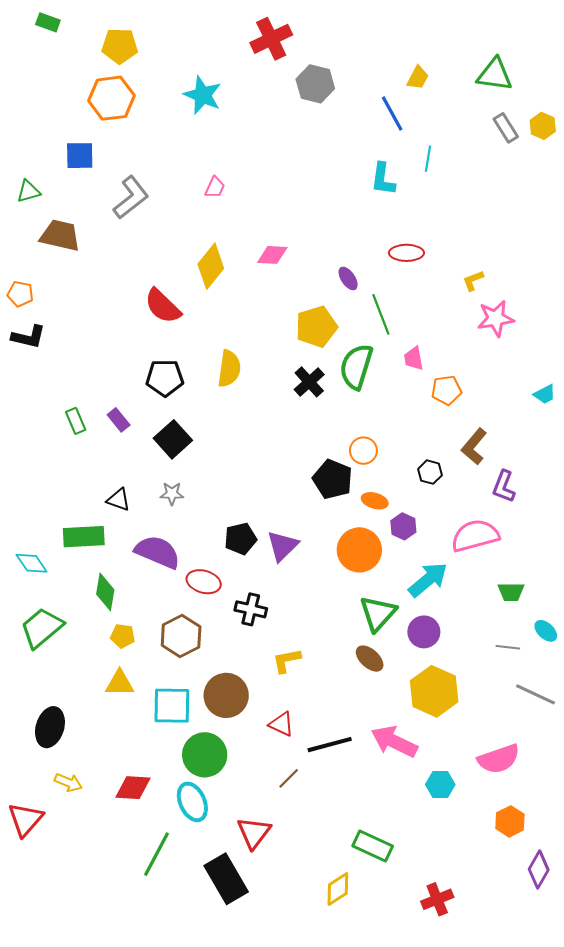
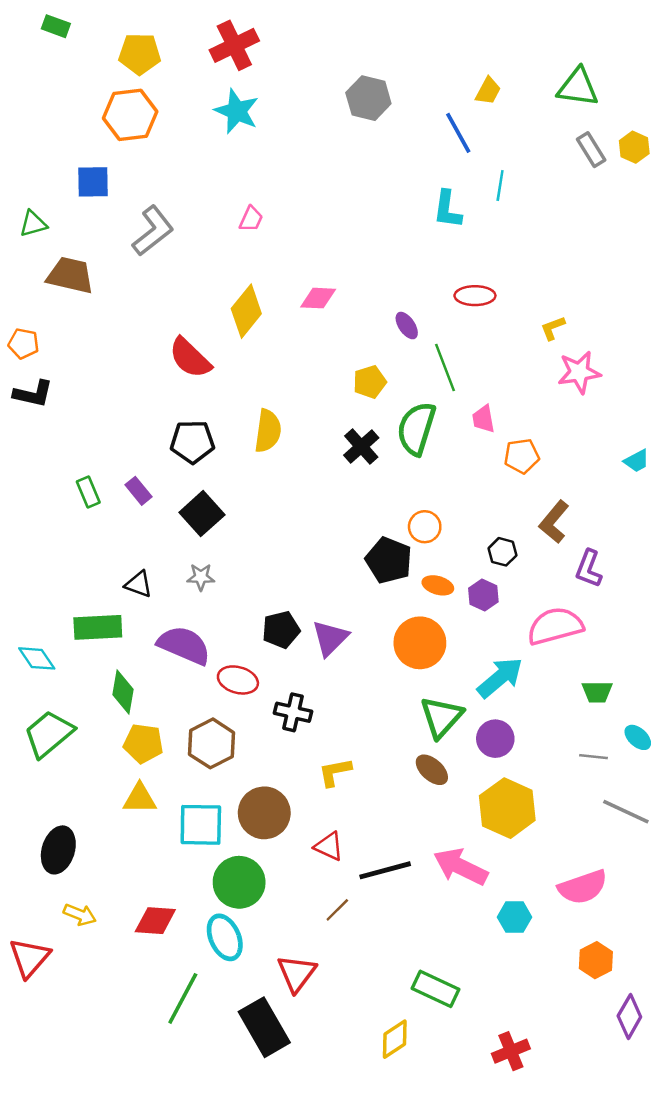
red cross: (271, 39) -> (234, 45), moved
yellow pentagon: (316, 327) -> (370, 382), size x0.7
purple hexagon: (403, 526) -> (483, 595), moved
yellow pentagon: (123, 636) -> (143, 743), size x1.4

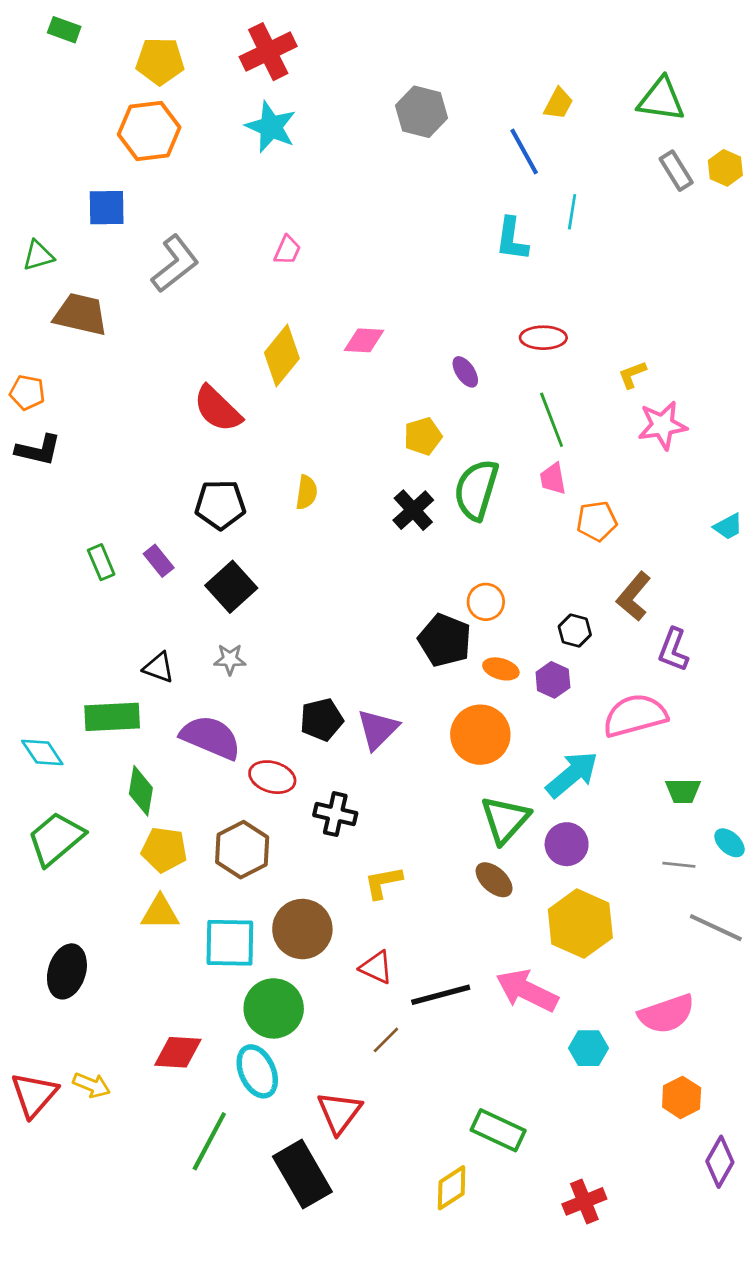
green line: (445, 367) -> (552, 420), moved
yellow semicircle: (268, 431) -> (307, 492), size x0.7
yellow arrow: (80, 915) -> (92, 1085), moved

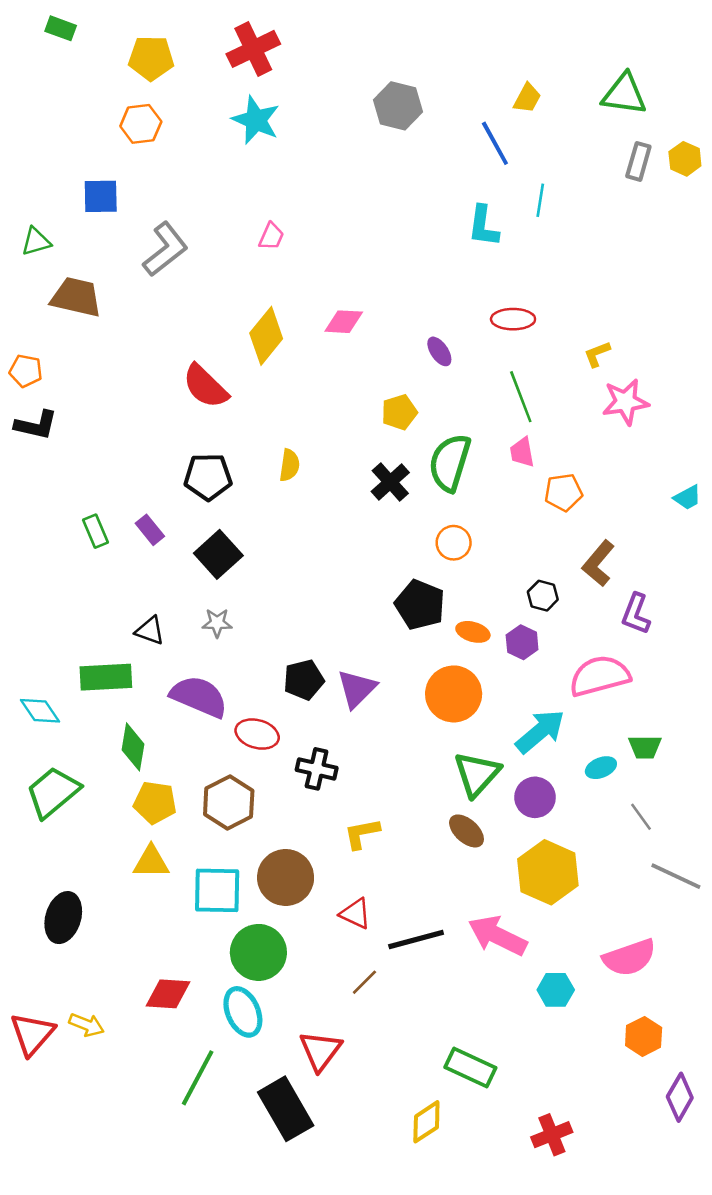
orange hexagon: (149, 131) -> (141, 124), size x0.7
gray rectangle: (676, 171) -> (638, 161), turned 48
orange circle: (486, 602) -> (454, 543), moved
cyan ellipse: (729, 843) -> (601, 768), moved, turned -64
gray line: (679, 865) -> (641, 817), turned 48

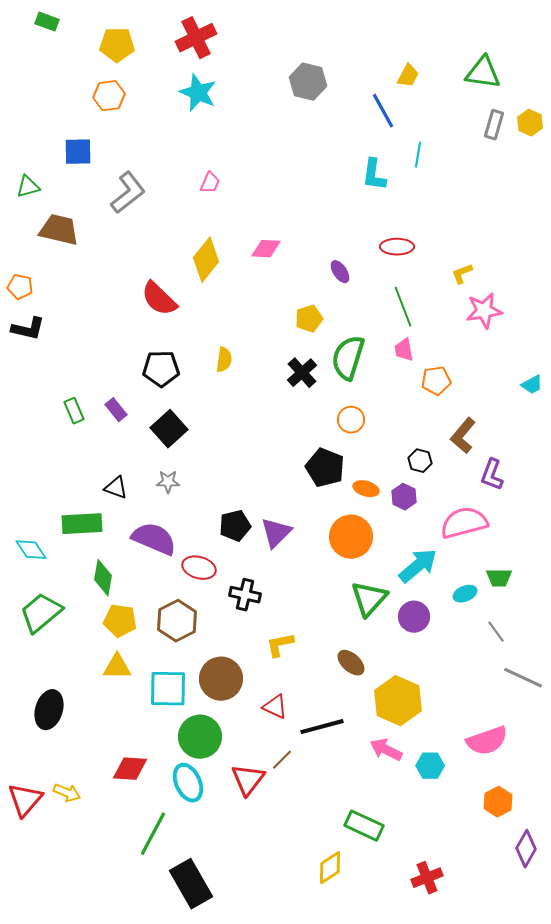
brown ellipse: (467, 831) -> (351, 663), moved
yellow hexagon: (548, 872) -> (398, 701), moved
pink arrow: (498, 936) -> (386, 750), moved, size x0.7
red triangle: (320, 1051) -> (248, 780), moved
black rectangle: (286, 1109) -> (191, 884), moved

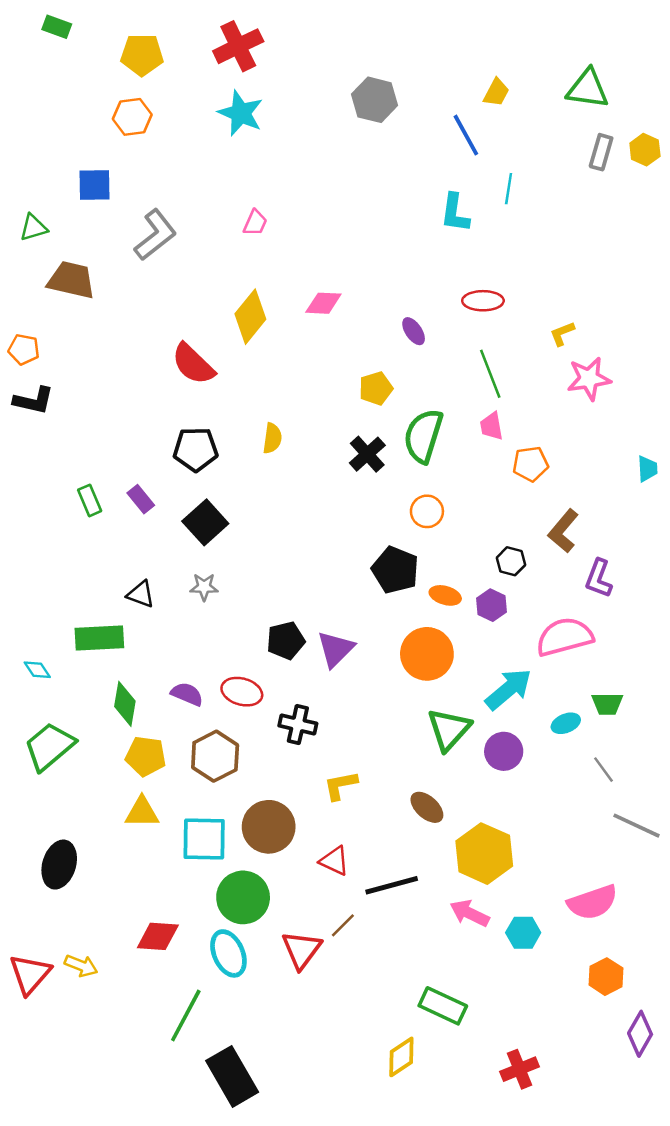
cyan trapezoid: (532, 385) -> (647, 469), turned -65
purple semicircle: (154, 539) -> (187, 694), moved, size x0.6
cyan diamond: (31, 550) -> (37, 670), size x0.7

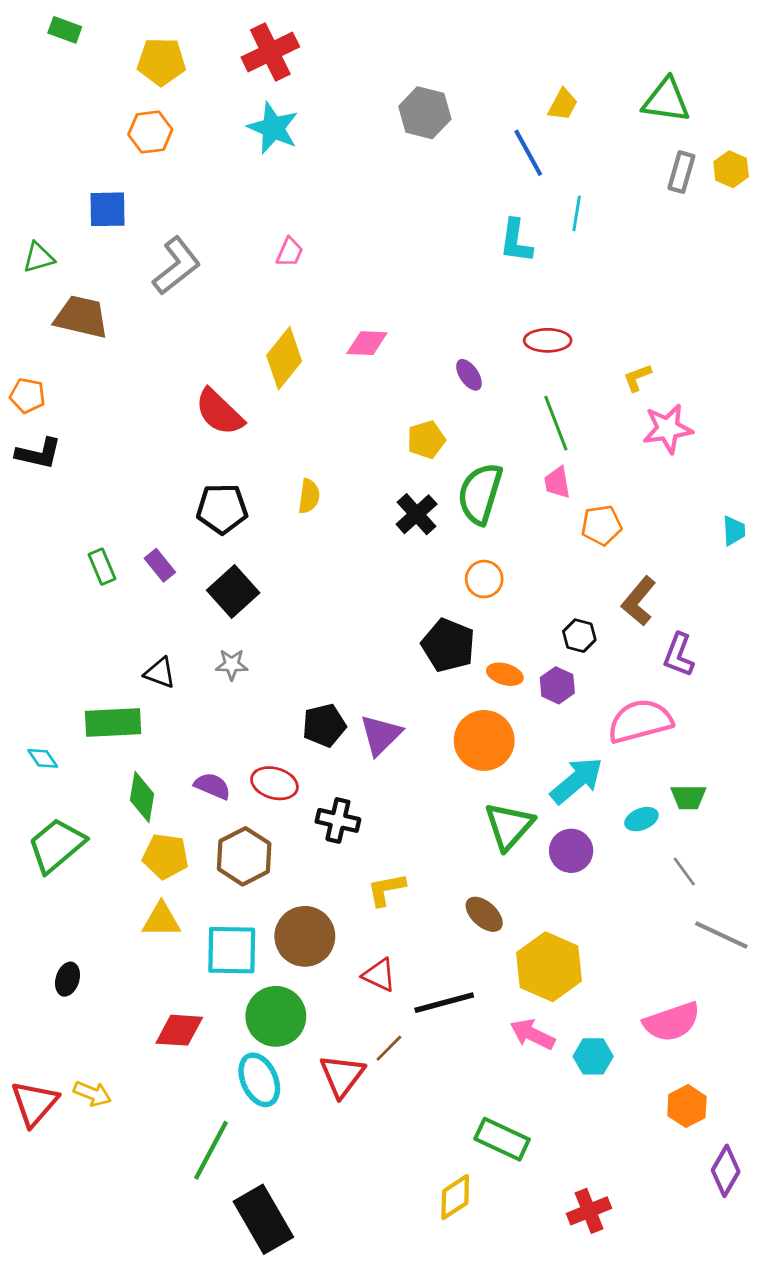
black ellipse: (59, 865) -> (68, 979), size x0.6
red diamond: (158, 936) -> (179, 1030), moved

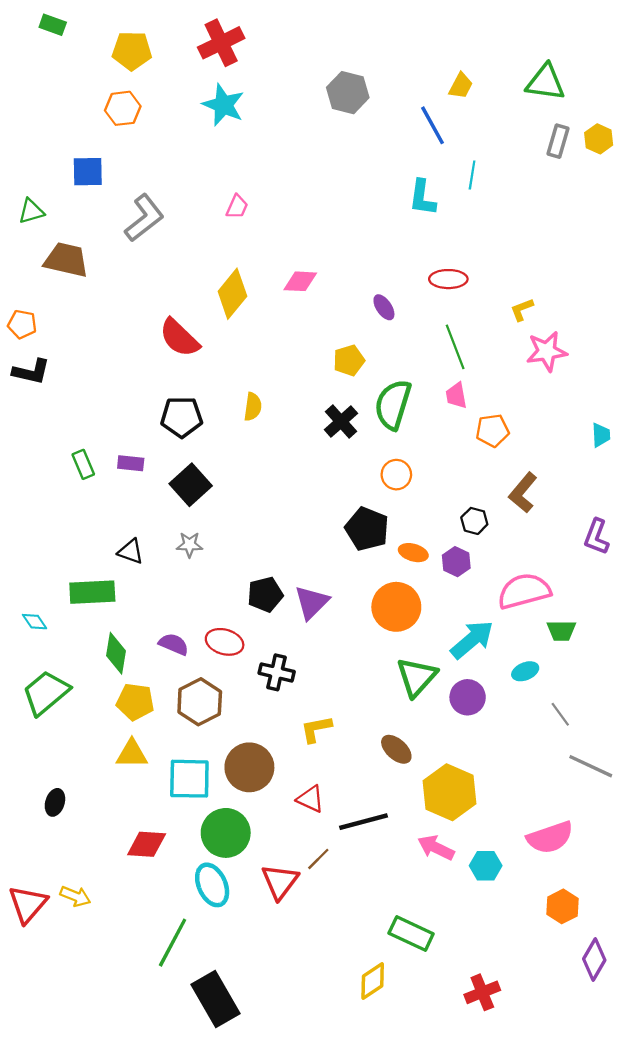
purple rectangle: (160, 565) -> (131, 463), turned -45
purple L-shape: (679, 655) -> (596, 537), moved
green trapezoid: (688, 797) -> (561, 631), moved

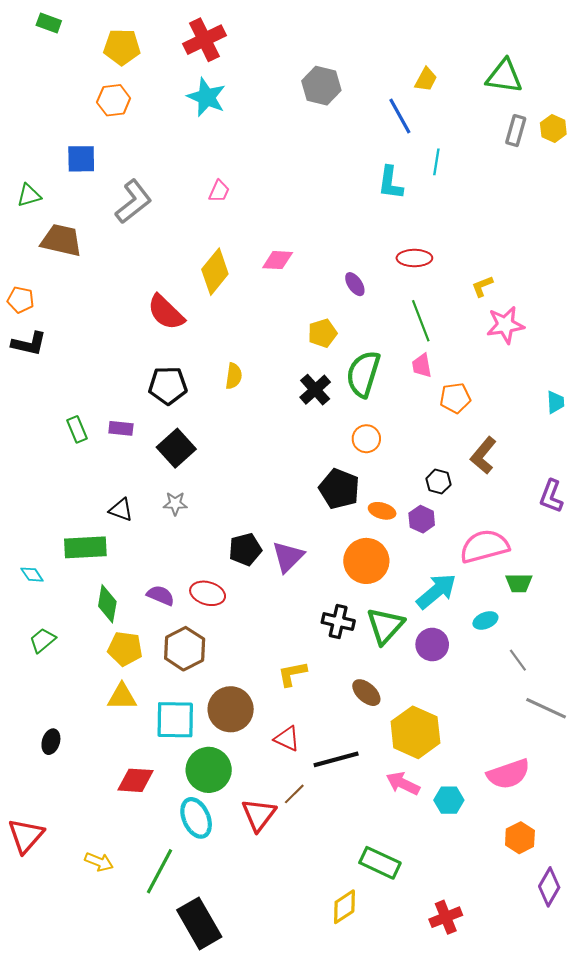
black cross: (277, 672) -> (338, 622), moved
green trapezoid: (46, 693) -> (43, 640), size x0.6
yellow arrow: (75, 896) -> (99, 862), moved

